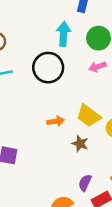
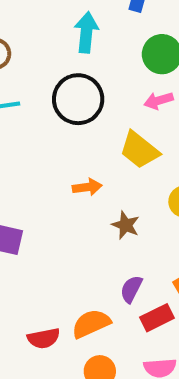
cyan arrow: (64, 34) -> (86, 32), moved
yellow trapezoid: (89, 116) -> (139, 150), moved

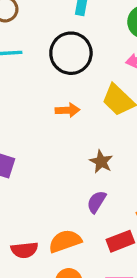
orange arrow: (87, 187) -> (67, 110), moved
purple semicircle: (131, 289) -> (96, 202), moved

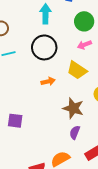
brown star: (101, 162) -> (73, 108), size x1.5

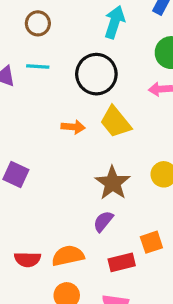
yellow trapezoid: (77, 70) -> (115, 122), moved
orange arrow: (48, 81) -> (73, 127), moved

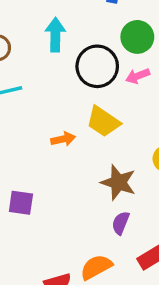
cyan arrow: (114, 22) -> (55, 35), moved
black circle: (96, 74) -> (97, 66), moved

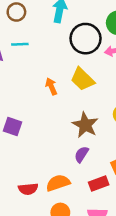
orange arrow: (63, 139) -> (51, 86), turned -112

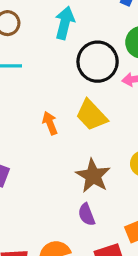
purple semicircle: (81, 154) -> (87, 215), turned -56

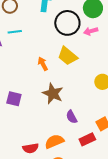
brown star: (93, 176) -> (53, 93), moved

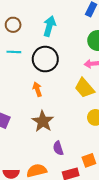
black circle: (67, 23) -> (45, 59), moved
yellow trapezoid: (68, 56) -> (84, 88), moved

